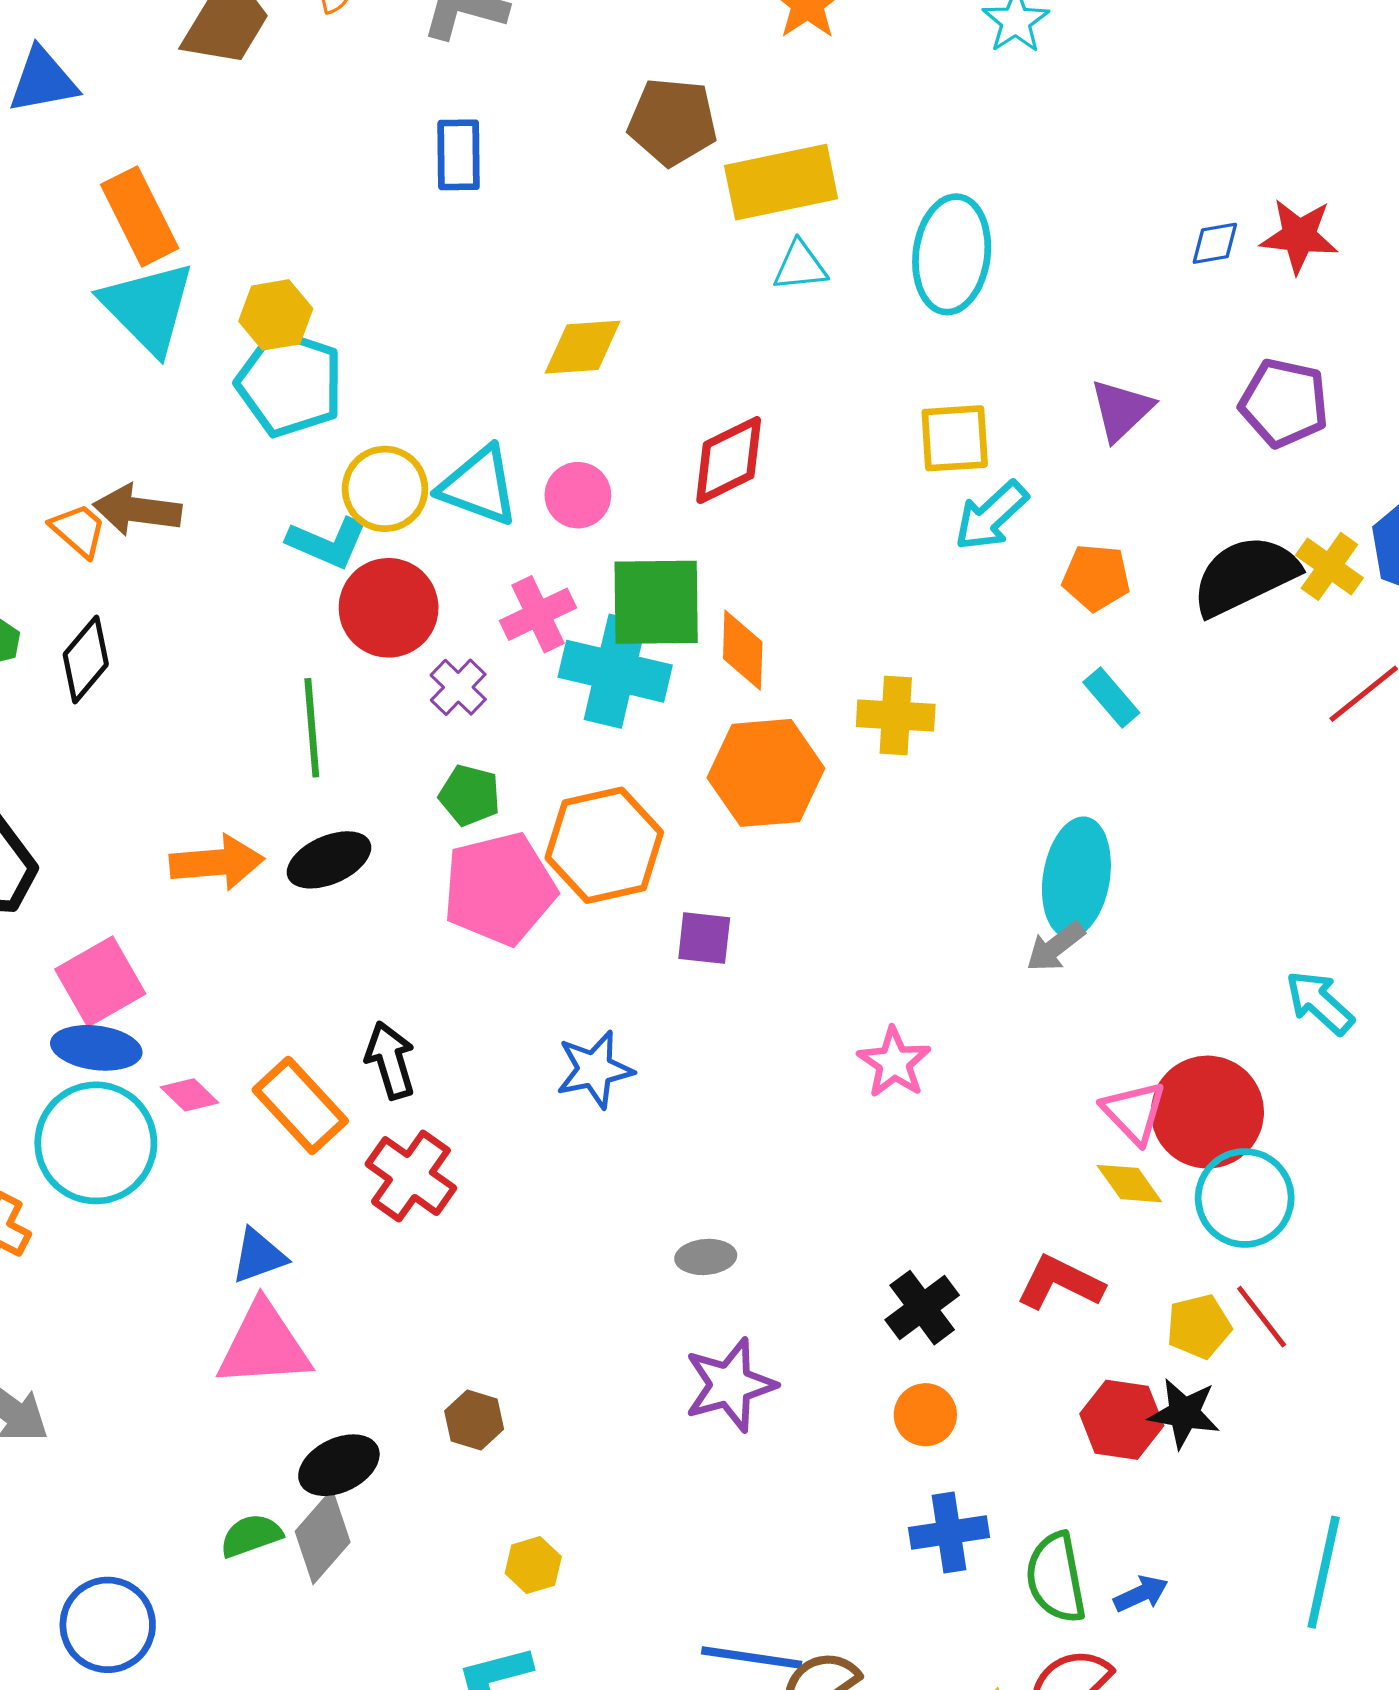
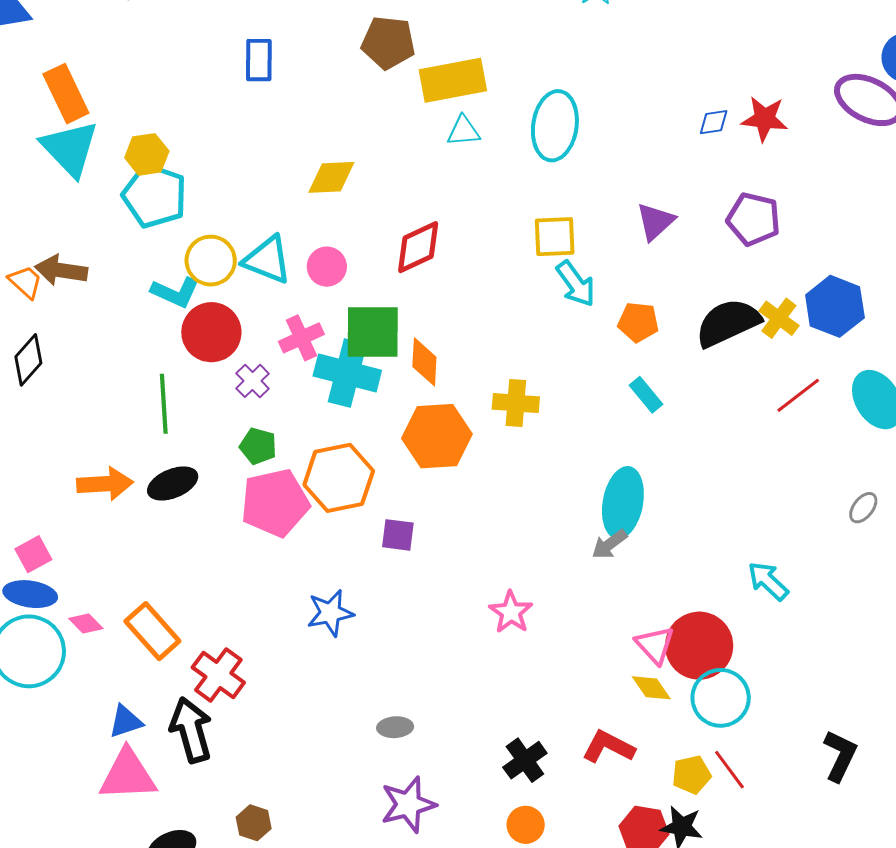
cyan arrow: (991, 516) -> (576, 284), turned -84
pink square: (100, 982) -> (33, 554), size x0.7
black arrow: (390, 1060) -> (191, 730), moved, size x1.4

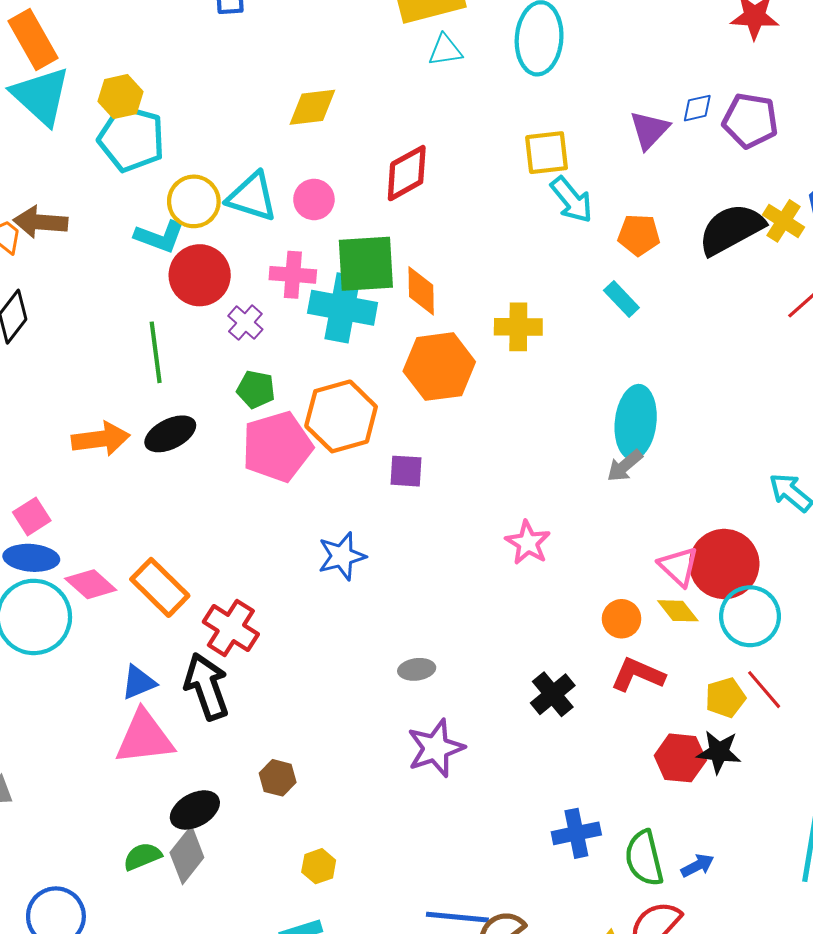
blue diamond: (714, 122) -> (697, 108), moved
pink cross: (301, 338) -> (293, 275), turned 33
cyan rectangle: (646, 395) -> (621, 299), moved
pink diamond: (86, 623) -> (91, 584), size x1.4
orange circle: (526, 825) -> (622, 619), moved

